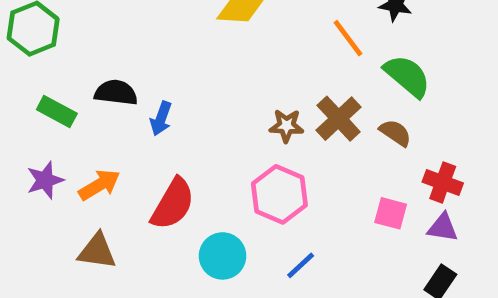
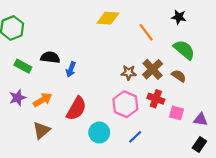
orange line: (348, 38) -> (146, 32), moved
red cross: (443, 183) -> (156, 99), moved
brown triangle: (97, 251) -> (41, 130), turned -48

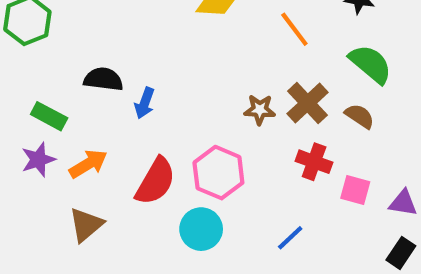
green rectangle: (23, 66) -> (49, 116), moved
pink hexagon: (125, 104) -> (218, 173), moved
blue line: (135, 137) -> (290, 238), moved

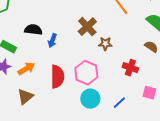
brown cross: (308, 103) -> (87, 27), moved
red semicircle: (155, 181) -> (57, 77), turned -30
pink square: (355, 190) -> (149, 93), moved
cyan circle: (201, 229) -> (90, 99), moved

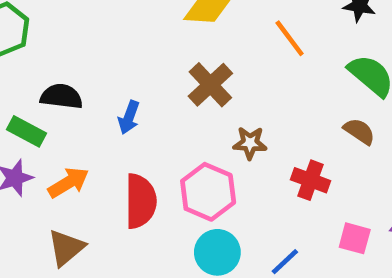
black semicircle: (33, 30) -> (61, 96), moved
brown star: (105, 44) -> (250, 143), moved

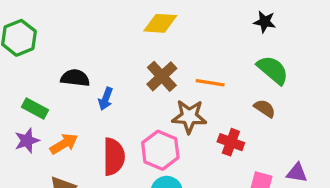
orange line: (290, 38) -> (210, 83), moved, turned -44
black semicircle: (61, 96) -> (75, 78), moved
brown star: (250, 143) -> (189, 116), size x1.5

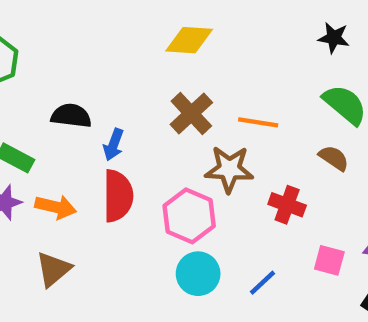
orange arrow: (64, 144) -> (56, 207), turned 44
red semicircle: (114, 157) -> (118, 196), moved

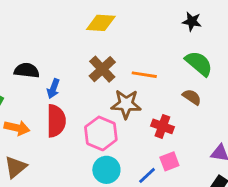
pink square: (329, 260) -> (169, 161), moved, turned -36

